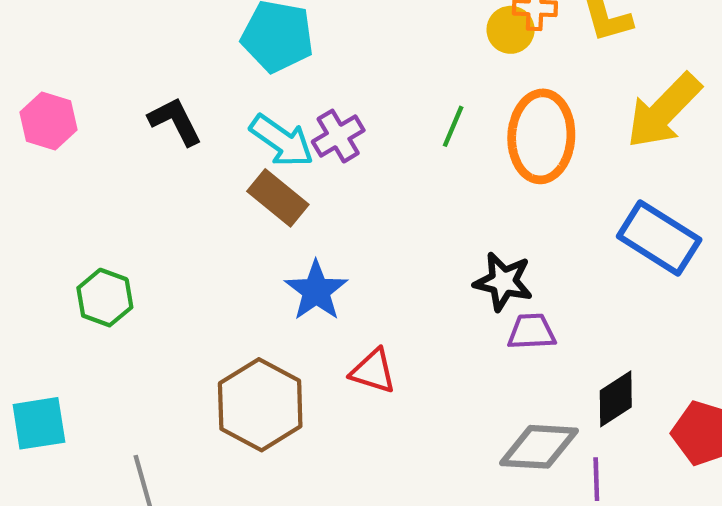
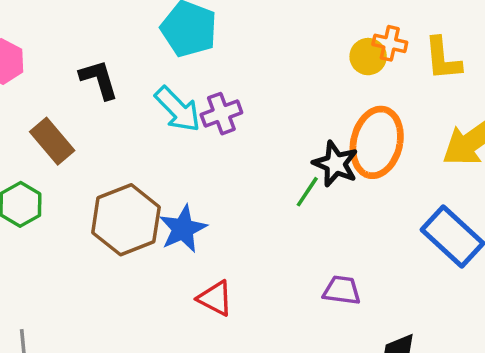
green line: (453, 126) -> (307, 192), moved
brown rectangle: (278, 198) -> (52, 141), moved
black star: (503, 282) -> (335, 164), moved
brown hexagon: (260, 405) -> (126, 220), moved

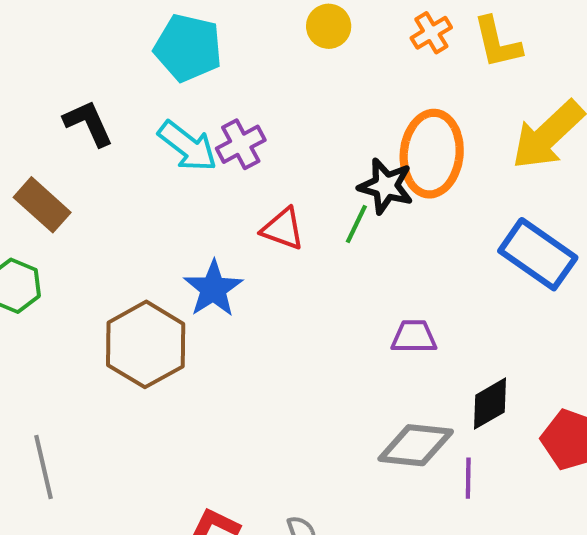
orange cross: (390, 43) -> (431, 33), turned -36
yellow circle: (368, 57) -> (329, 26), moved
brown hexagon: (126, 220) -> (146, 344), moved
red triangle: (215, 298) -> (283, 229), moved

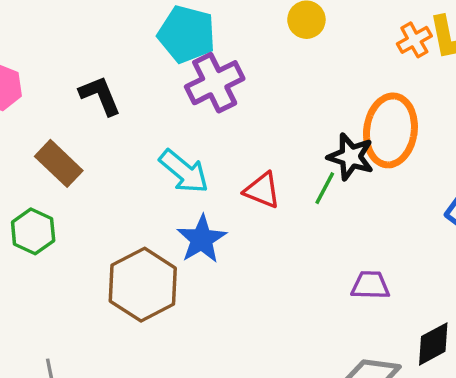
orange cross: (431, 33) -> (414, 40), moved
purple cross: (241, 144) -> (215, 83), moved, size x1.4
cyan arrow: (188, 146) -> (184, 171), moved

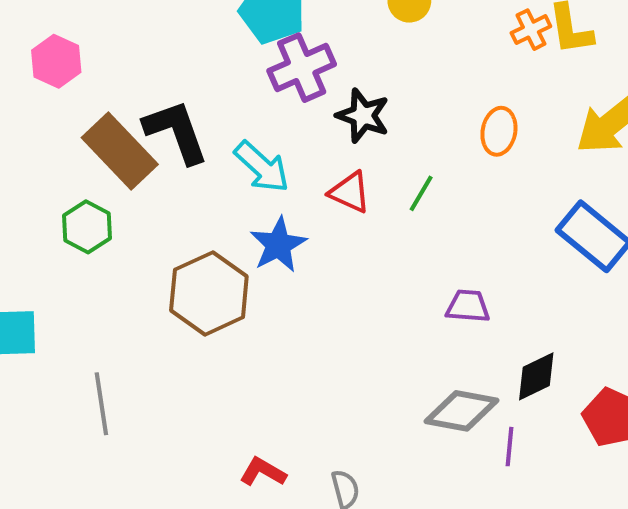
black L-shape: (100, 95) -> (176, 132), moved, size x1.4
orange ellipse: (390, 130) -> (499, 131), size x0.6
black star: (351, 157) -> (363, 116), moved
brown rectangle: (59, 163) -> (120, 151), size x1.4

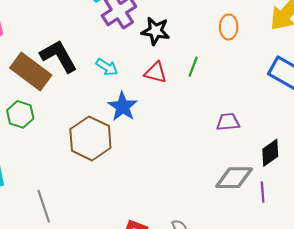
cyan arrow: (262, 167) -> (107, 67), size x0.7

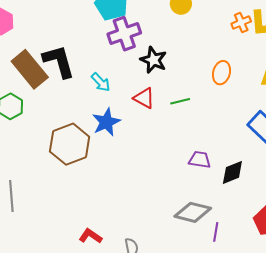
green line: (193, 67) -> (180, 101), turned 42
black diamond: (270, 153) -> (232, 172), moved

